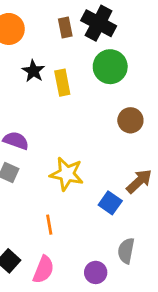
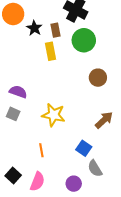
brown rectangle: (65, 28) -> (56, 30), moved
black star: (33, 71) -> (34, 28), moved
blue square: (110, 203) -> (84, 148), moved
gray semicircle: (126, 251) -> (95, 168), turned -42

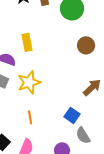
yellow rectangle: (50, 51) -> (27, 42), moved
yellow star: (54, 115) -> (29, 82), moved, turned -30

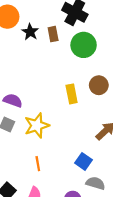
yellow rectangle: (27, 42) -> (72, 94), moved
gray semicircle: (83, 135) -> (96, 183), turned 138

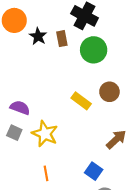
yellow rectangle: (72, 94) -> (81, 101), turned -42
yellow star: (37, 125) -> (45, 134), turned -30

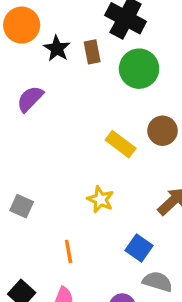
purple semicircle: (20, 108) -> (30, 99), moved, turned -66
gray square: (14, 133) -> (22, 206), moved
yellow star: (45, 134) -> (100, 199), moved, size x0.7

